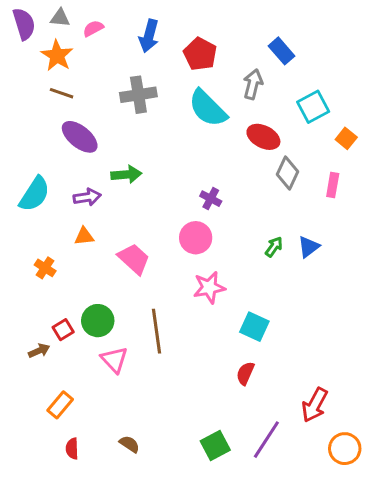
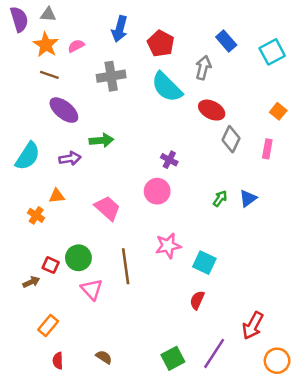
pink semicircle: (93, 28) -> (76, 46), moved
cyan square: (313, 107) -> (272, 52), moved
orange triangle: (84, 236) -> (57, 196), moved
pink star: (209, 287) -> (168, 246), moved
red square: (63, 330) -> (51, 265), turned -35

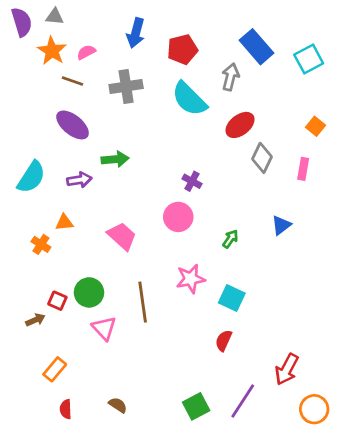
blue rectangle: (226, 41) -> (257, 47), size x1.4
red pentagon: (161, 43) -> (182, 49), turned 30
brown line: (49, 75) -> (73, 81), moved
red ellipse: (212, 110) -> (240, 125), turned -65
green arrow: (220, 198) -> (230, 239), moved

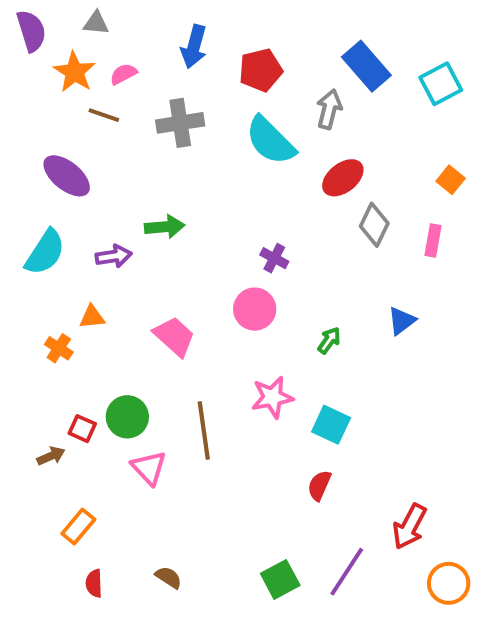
gray triangle: (55, 16) -> (96, 23), moved
purple ellipse: (73, 125) -> (67, 176), moved

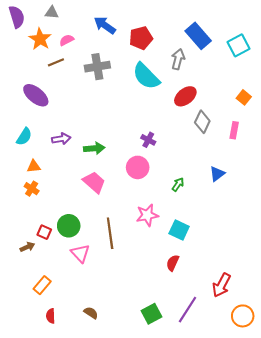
blue arrow: (194, 47) -> (105, 25), turned 110
brown line: (104, 115) -> (56, 62), turned -42
green arrow: (165, 227) -> (94, 148), moved
cyan semicircle: (45, 252) -> (24, 137), size x0.7
orange triangle: (92, 317) -> (34, 166), moved

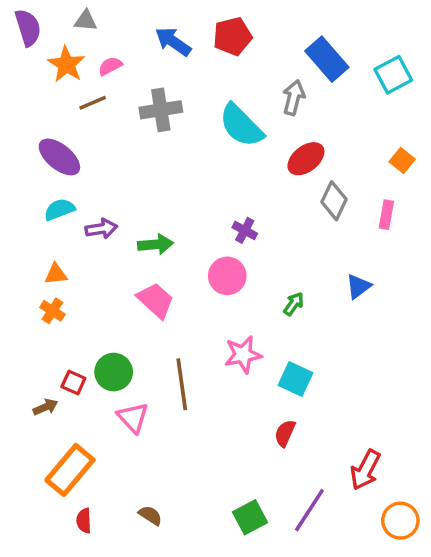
red pentagon: (141, 38) -> (233, 36), moved
cyan semicircle: (24, 137) -> (59, 209), moved, turned -144
orange rectangle: (42, 285) -> (70, 470), size x1.6

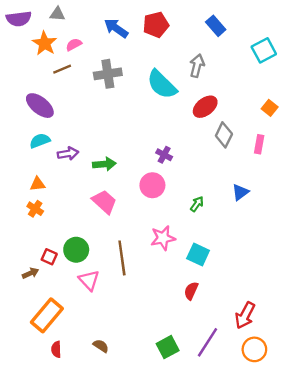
purple semicircle: (28, 28) -> (19, 19), turned 100
blue rectangle: (327, 59) -> (216, 26), moved, size x0.7
orange circle: (400, 521) -> (254, 349), moved

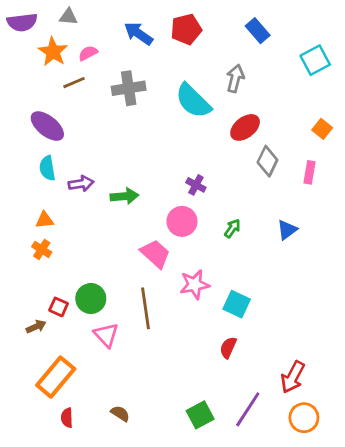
cyan semicircle: (40, 141) -> (47, 168), turned -78
pink trapezoid: (104, 202) -> (155, 254), moved
green arrow: (197, 204) -> (232, 228), moved

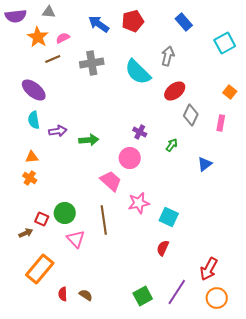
green arrow: (232, 228) -> (172, 145), moved
red semicircle: (67, 418) -> (63, 294), moved

